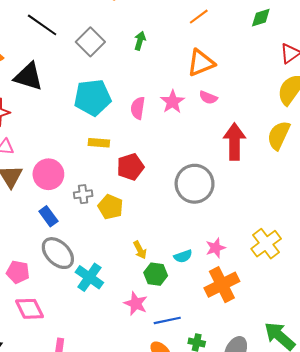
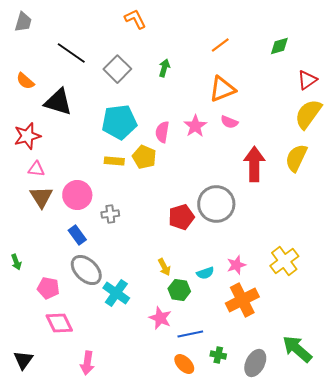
yellow rectangle: (99, 143) -> (114, 161), moved
red pentagon: (130, 167) -> (181, 217), moved
yellow pentagon: (110, 207) -> (144, 157), moved

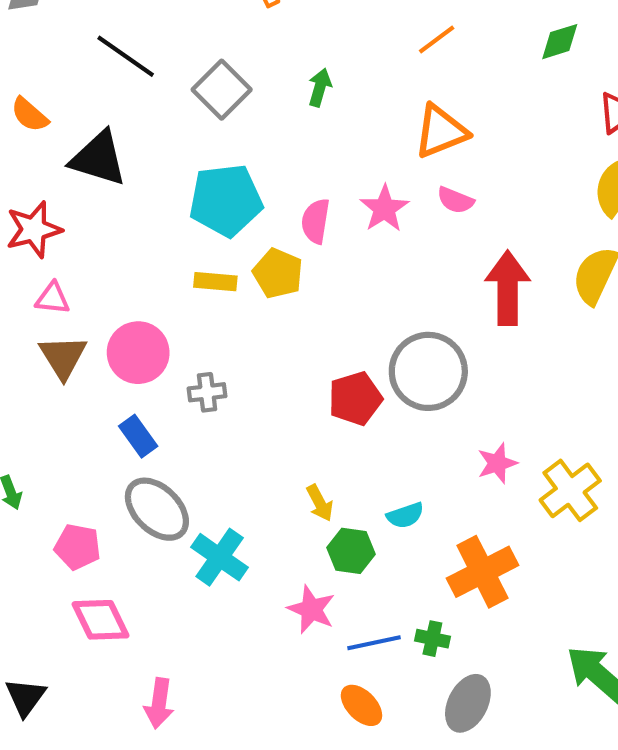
pink star: (236, 265) -> (497, 463), moved
green cross: (218, 355) -> (432, 639), moved
gray ellipse: (255, 363) -> (468, 703), moved

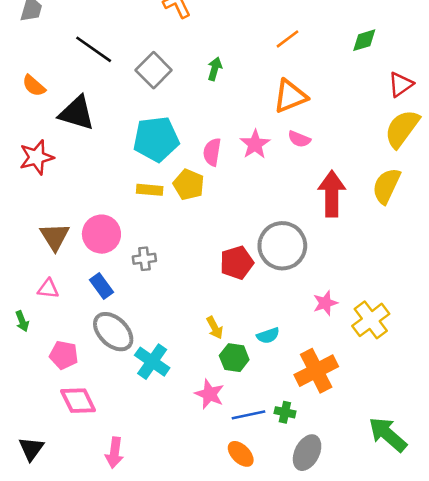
pink triangle: (53, 298) -> (48, 289), moved

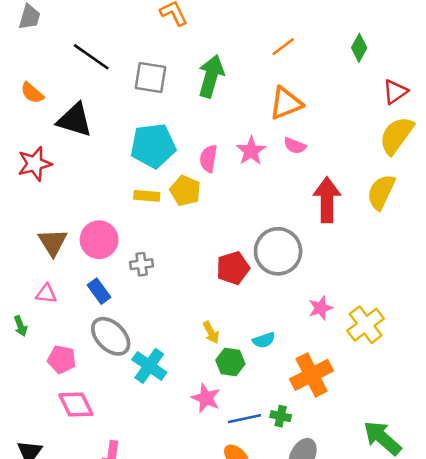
green diamond: (364, 40) -> (359, 48), turned -44
green arrow: (215, 69) -> (211, 76), size x1.8
gray square: (154, 70) -> (151, 77), turned -36

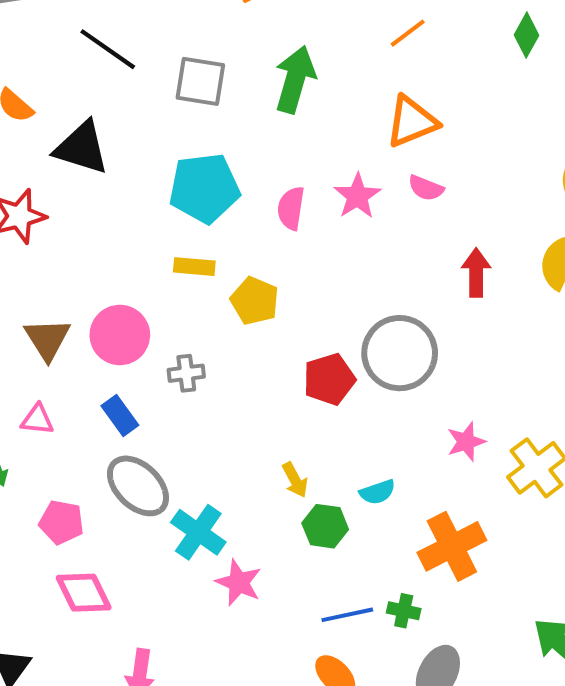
yellow pentagon: (185, 191) -> (255, 301), moved
red arrow: (327, 200) -> (476, 273), size x0.7
pink star: (206, 398) -> (239, 583), moved

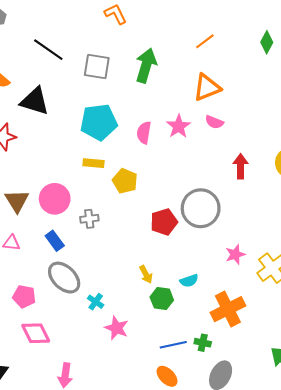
cyan cross: (198, 532) -> (96, 302), size x0.6

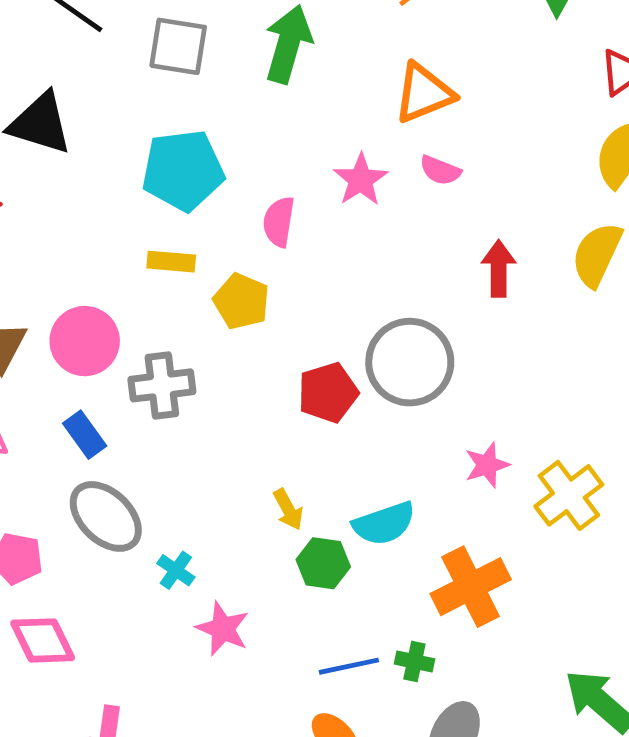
pink semicircle: (144, 133) -> (279, 222), moved
gray cross: (89, 219) -> (162, 385), size x1.5
cyan semicircle: (189, 281) -> (384, 523), size x1.5

